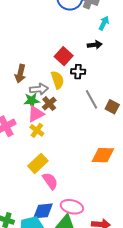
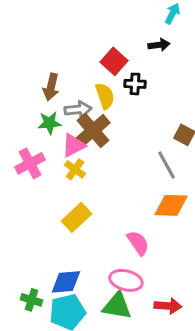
gray line: (92, 99) -> (166, 165), moved
green star: (32, 101) -> (49, 123), moved
brown cross: (49, 104) -> (93, 130), size x1.6
pink semicircle: (50, 181) -> (138, 243), moved
blue diamond: (43, 211) -> (66, 282), moved

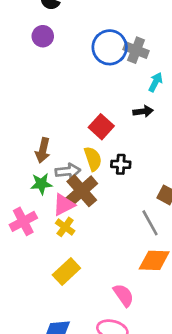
black cross: (135, 84) -> (121, 164), moved

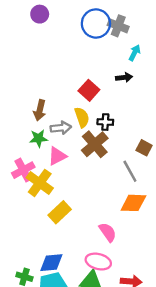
brown cross: (82, 191) -> (95, 144), moved
yellow cross: (65, 227) -> (40, 183), moved, size x1.6

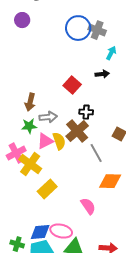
purple circle: (40, 14) -> (22, 20), moved
yellow semicircle: (82, 117) -> (59, 141), moved
gray line: (130, 171) -> (96, 153), moved
pink ellipse: (98, 262) -> (61, 231), moved

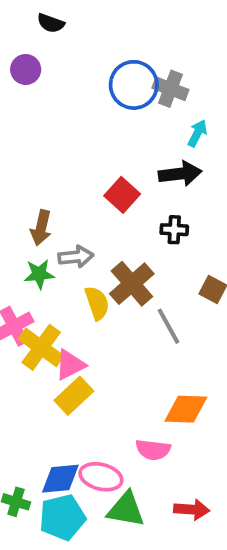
black arrow: (102, 74) -> (180, 174), size x1.5
black cross: (86, 112) -> (174, 230), moved
pink triangle: (45, 141) -> (70, 365), moved
orange diamond: (110, 181) -> (186, 409), moved
pink semicircle: (88, 206) -> (153, 450), moved, turned 132

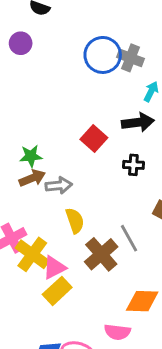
brown arrow: (41, 228) -> (32, 178), moved, turned -125
green star: (39, 274) -> (31, 156), moved
brown cross: (132, 284) -> (101, 254), moved

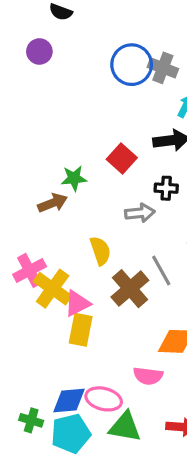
green star: (31, 156) -> (74, 178), moved
gray arrow: (59, 185) -> (140, 213), moved
yellow rectangle: (57, 291) -> (81, 330), turned -36

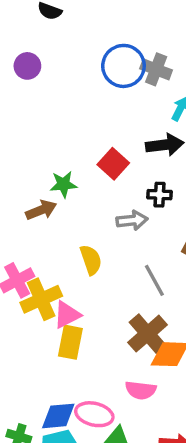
purple circle: (39, 51) -> (27, 66), moved
yellow cross: (53, 289) -> (41, 299), turned 30
brown cross: (130, 289) -> (148, 334), moved

